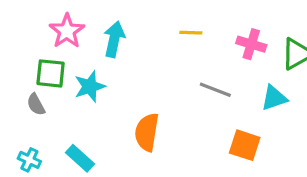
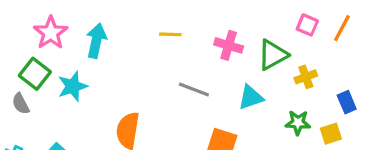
green square: (51, 73) -> (35, 74), turned 32

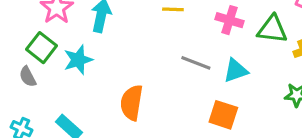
green triangle: (273, 55) -> (272, 29), turned 36
cyan triangle: (251, 97) -> (236, 71), moved

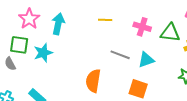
green square: (41, 48) -> (19, 45), turned -30
orange semicircle: (132, 103) -> (93, 81), moved

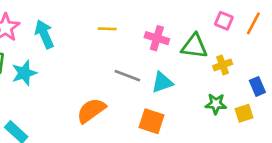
cyan arrow: (58, 24) -> (44, 34), turned -35
orange semicircle: (93, 81) -> (91, 111), turned 45

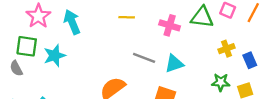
green triangle: (194, 46) -> (202, 17), moved
blue rectangle: (257, 86) -> (250, 60), moved

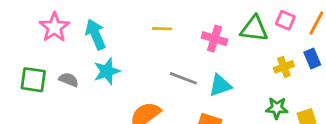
green square: (27, 46) -> (33, 80), moved
cyan star: (55, 56) -> (107, 71), moved
blue rectangle: (250, 60) -> (312, 58), moved
gray semicircle: (16, 68) -> (69, 80), moved, turned 140

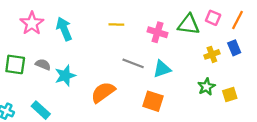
cyan star: (107, 71) -> (65, 76), moved
green star: (277, 108) -> (206, 87), turned -30

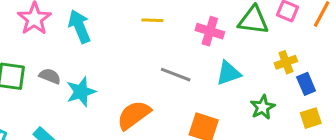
blue rectangle: (234, 48) -> (306, 84), moved
cyan triangle: (162, 69) -> (228, 73), moved
green star: (206, 87) -> (263, 107), moved

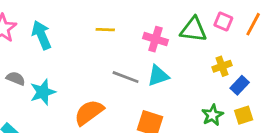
cyan triangle: (228, 73) -> (158, 76), moved
blue rectangle: (306, 84) -> (240, 85), turned 66
green star: (263, 107) -> (212, 115), moved

